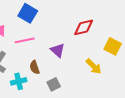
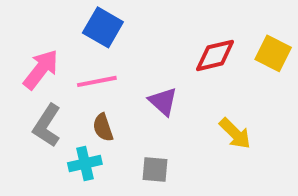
yellow square: (113, 46) -> (273, 53), moved
brown semicircle: (35, 67) -> (103, 127), moved
gray square: (54, 84) -> (155, 170), turned 32

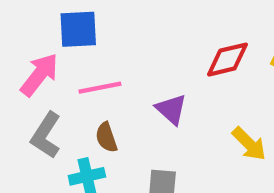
blue square: (103, 27) -> (78, 29), moved, turned -33

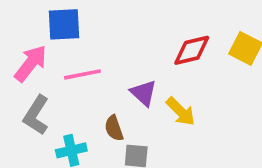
brown semicircle: (106, 137) -> (114, 128), moved
yellow arrow: (249, 144) -> (181, 111), moved

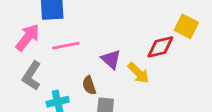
red diamond: (192, 50) -> (160, 47), moved

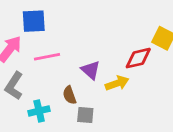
yellow arrow: (138, 73) -> (117, 83), turned -65

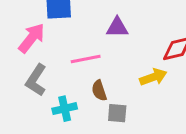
pink line: (47, 57) -> (86, 59), moved
purple triangle: (91, 70) -> (117, 27), moved, turned -42

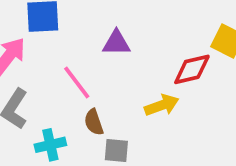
pink line: (86, 59) -> (77, 83), turned 64

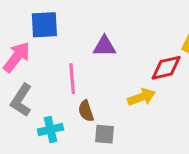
pink line: (77, 83) -> (72, 79), turned 32

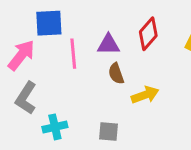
red diamond: (166, 68) -> (148, 34), moved, turned -36
pink line: (72, 79) -> (73, 54), moved
brown semicircle: (86, 111) -> (116, 73), moved

